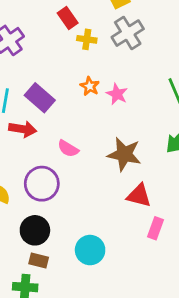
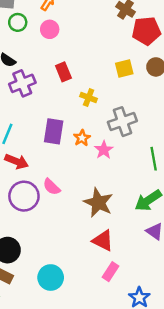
red rectangle: (68, 18) -> (63, 72), moved
gray cross: (128, 33) -> (122, 122), moved
purple rectangle: (40, 98) -> (54, 131), moved, turned 45
purple circle: (42, 184) -> (24, 196), moved

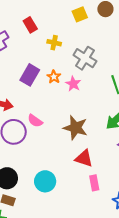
gray cross: (122, 122) -> (85, 58), turned -30
purple rectangle: (54, 131) -> (30, 75), turned 30
pink rectangle: (111, 272) -> (94, 183), turned -35
cyan circle: (51, 278) -> (45, 181), moved

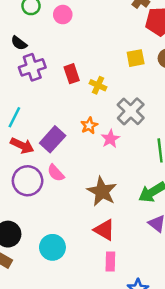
red rectangle: (30, 25) -> (72, 74), moved
purple rectangle: (30, 75) -> (53, 139), moved

